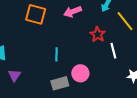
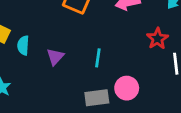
purple triangle: (14, 75) -> (55, 57), moved

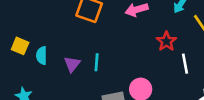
cyan line: (98, 58) -> (97, 62), moved

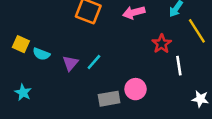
cyan semicircle: (42, 56) -> (41, 54), turned -70
cyan line: (97, 62) -> (94, 62), turned 35

